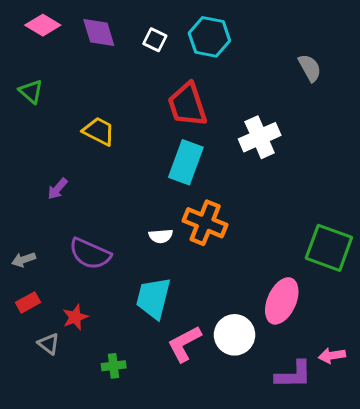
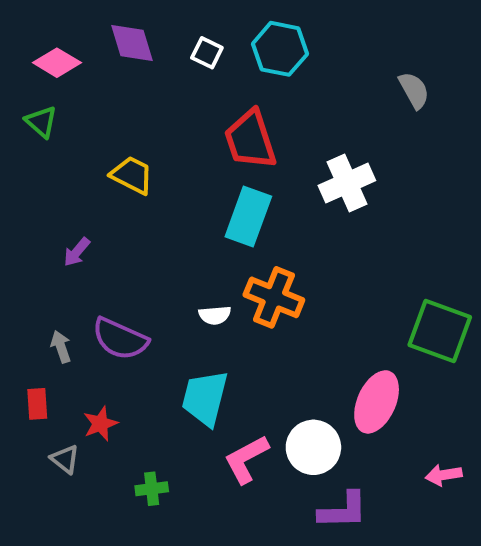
pink diamond: (43, 25) -> (57, 63), moved
gray arrow: (24, 260) -> (61, 347), moved, turned 90
red rectangle: (28, 302) -> (37, 404), turned -65
purple L-shape: (294, 375) -> (343, 510), moved

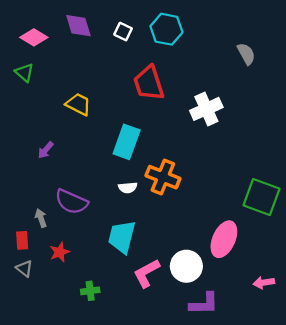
cyan rectangle: (248, 217) -> (127, 142), moved
gray arrow: (61, 347) -> (41, 218), moved
gray triangle: (65, 459) -> (24, 269), moved

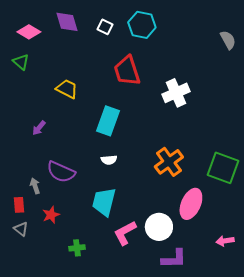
gray semicircle: (246, 54) -> (228, 40), moved
orange cross: (163, 177) -> (169, 162), moved, turned 32

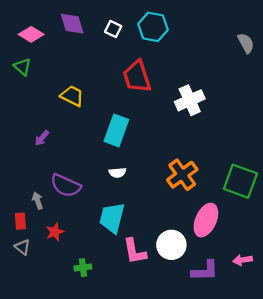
pink L-shape: (125, 233) -> (135, 251), turned -72
purple L-shape: (174, 259) -> (205, 271), moved

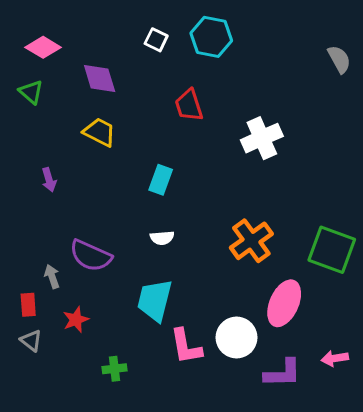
purple diamond: (72, 24) -> (100, 79), moved
red trapezoid: (137, 77) -> (189, 105), size x0.7
cyan rectangle: (116, 130) -> (161, 180), size x0.7
purple arrow: (42, 138) -> (49, 180), moved, turned -56

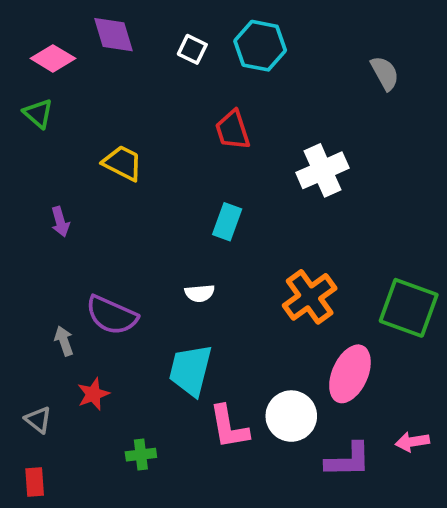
gray semicircle: (339, 59) -> (385, 73), moved
purple diamond: (100, 79) -> (113, 35), moved
cyan rectangle: (161, 180) -> (227, 222), moved
red rectangle: (28, 305) -> (35, 482), moved

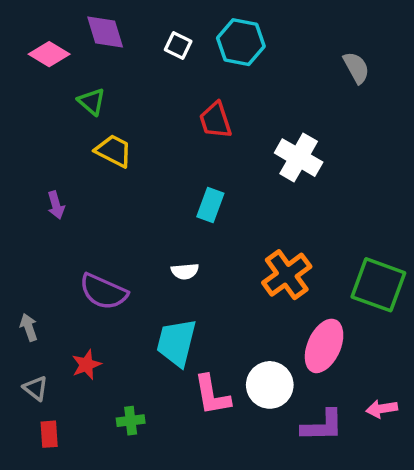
green triangle: (38, 113) -> (92, 102), moved
white cross: (322, 170) -> (299, 158), turned -36
gray arrow: (64, 341) -> (29, 327), moved
red rectangle: (35, 482) -> (49, 434), moved

